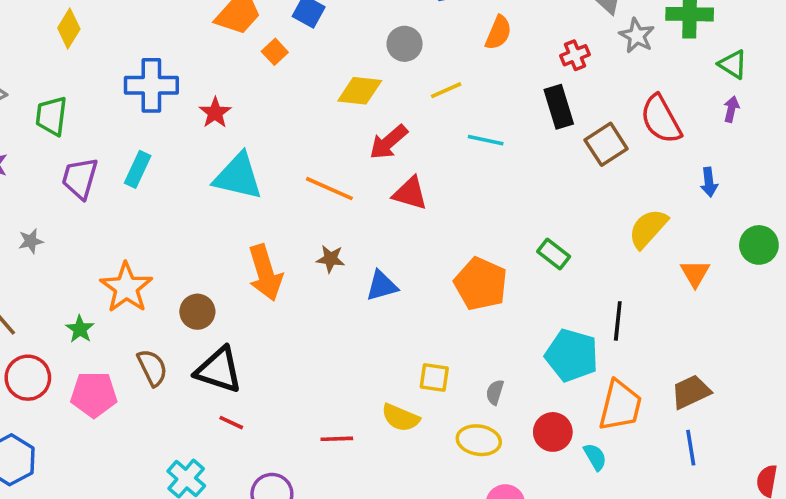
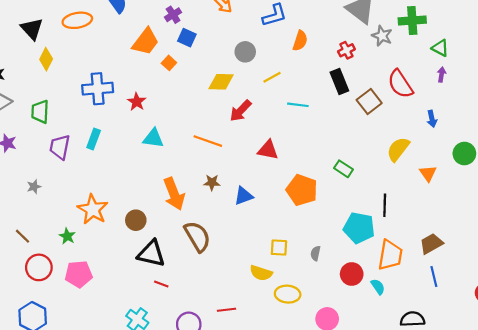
cyan triangle: (238, 176) -> (153, 138), size x0.7
red triangle: (410, 193) -> (268, 150), moved
brown semicircle: (152, 368) -> (197, 236), moved, size x1.4
red line: (337, 439) -> (226, 310), moved
yellow ellipse: (479, 440) -> (288, 294), moved

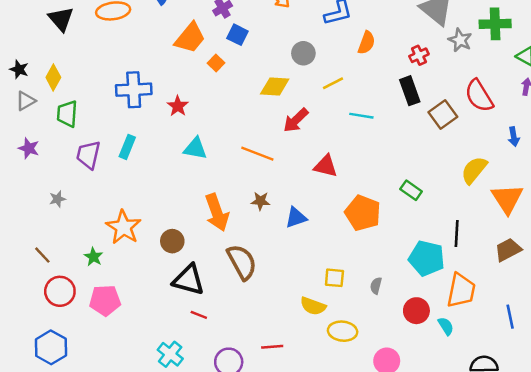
yellow diamond: (46, 59) -> (53, 77), moved
orange triangle: (428, 173) -> (507, 199), size x1.6
brown trapezoid: (431, 244) -> (508, 250), moved

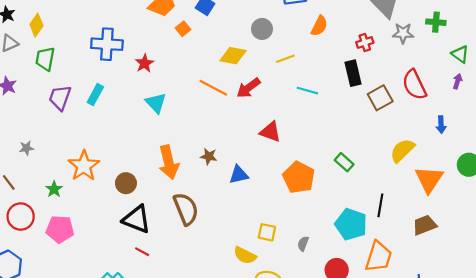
green cross: (495, 24) -> (436, 22), size x0.7
gray star: (460, 40) -> (403, 33), turned -30
cyan triangle: (195, 148) -> (156, 103), turned 30
orange line: (257, 154) -> (213, 88), moved
gray star: (57, 199) -> (26, 148), moved

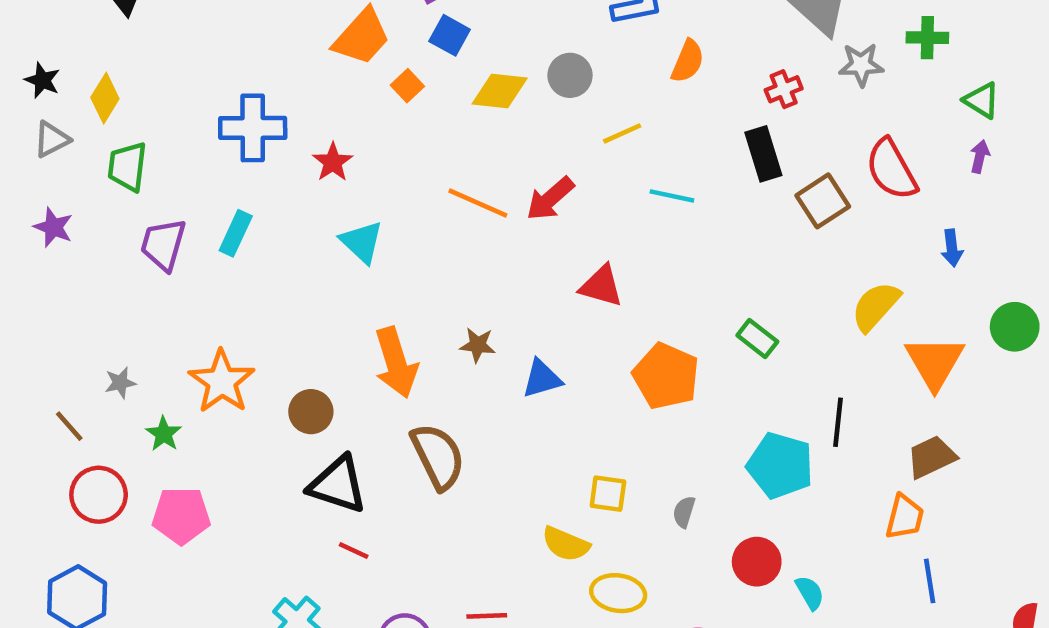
yellow diamond: (233, 56) -> (500, 91), moved
gray star: (26, 148) -> (120, 383), moved
orange trapezoid: (379, 257) -> (905, 517), moved, size x0.7

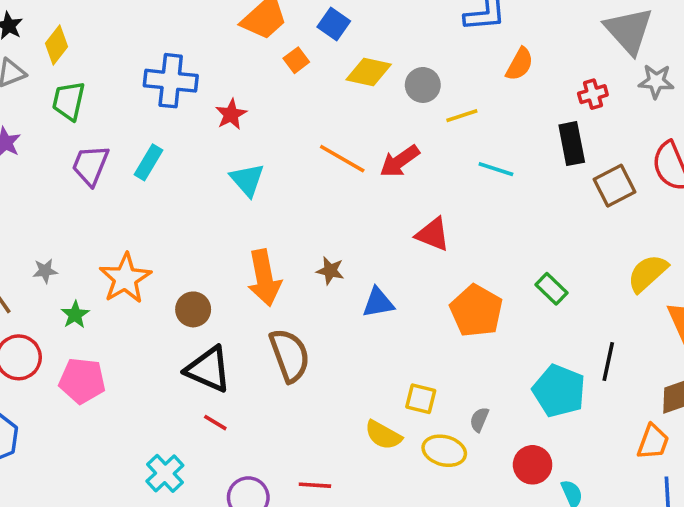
gray circle: (570, 75) -> (423, 85), moved
yellow ellipse: (618, 593) -> (444, 451), moved

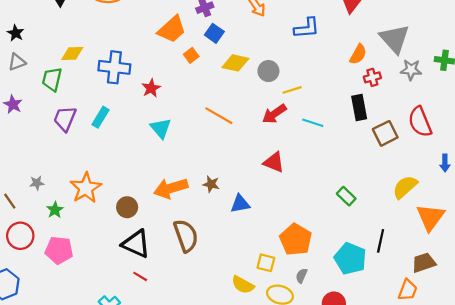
yellow diamond: (57, 45) -> (72, 53), moved, turned 50
orange semicircle: (520, 64) -> (358, 54), moved
red arrow: (400, 161) -> (274, 114), moved
orange arrow: (264, 278) -> (171, 188), turned 84
orange pentagon: (476, 311) -> (296, 240), moved

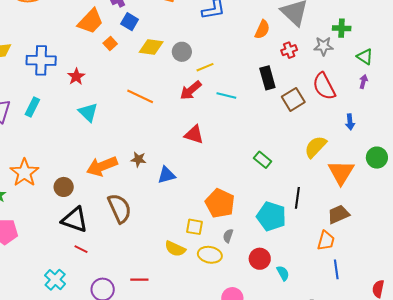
gray star: (411, 70) -> (323, 46), moved
red cross: (372, 77) -> (289, 50), moved

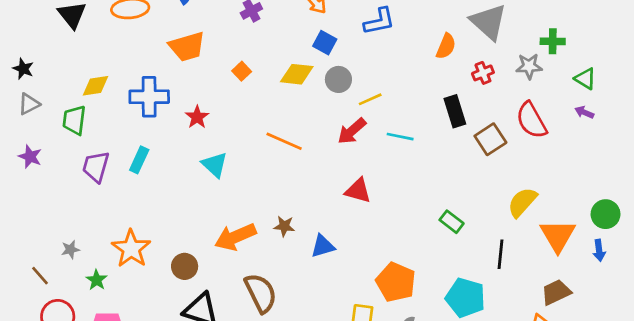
orange trapezoid: (91, 21) -> (187, 47), moved, turned 32
blue square: (130, 22) -> (325, 43), moved
purple arrow: (363, 82) -> (584, 112), turned -80
blue arrow: (350, 122) -> (599, 250), moved
black line: (297, 198) -> (501, 254), moved

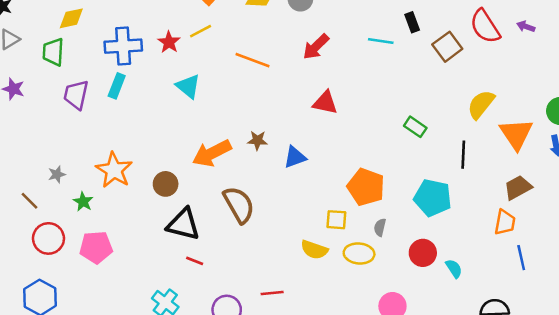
blue cross: (149, 97) -> (123, 46), moved
yellow line: (370, 99) -> (201, 31), moved
black rectangle: (455, 111) -> (412, 22), size x0.7
purple arrow: (584, 112) -> (526, 27), moved
cyan line: (400, 137) -> (381, 41), moved

